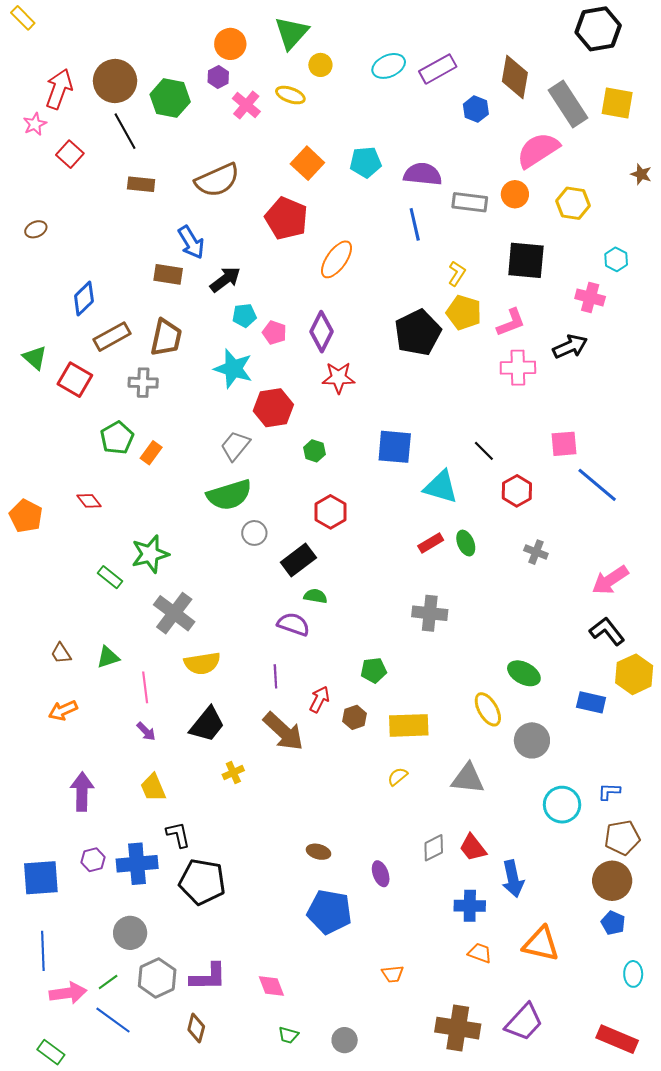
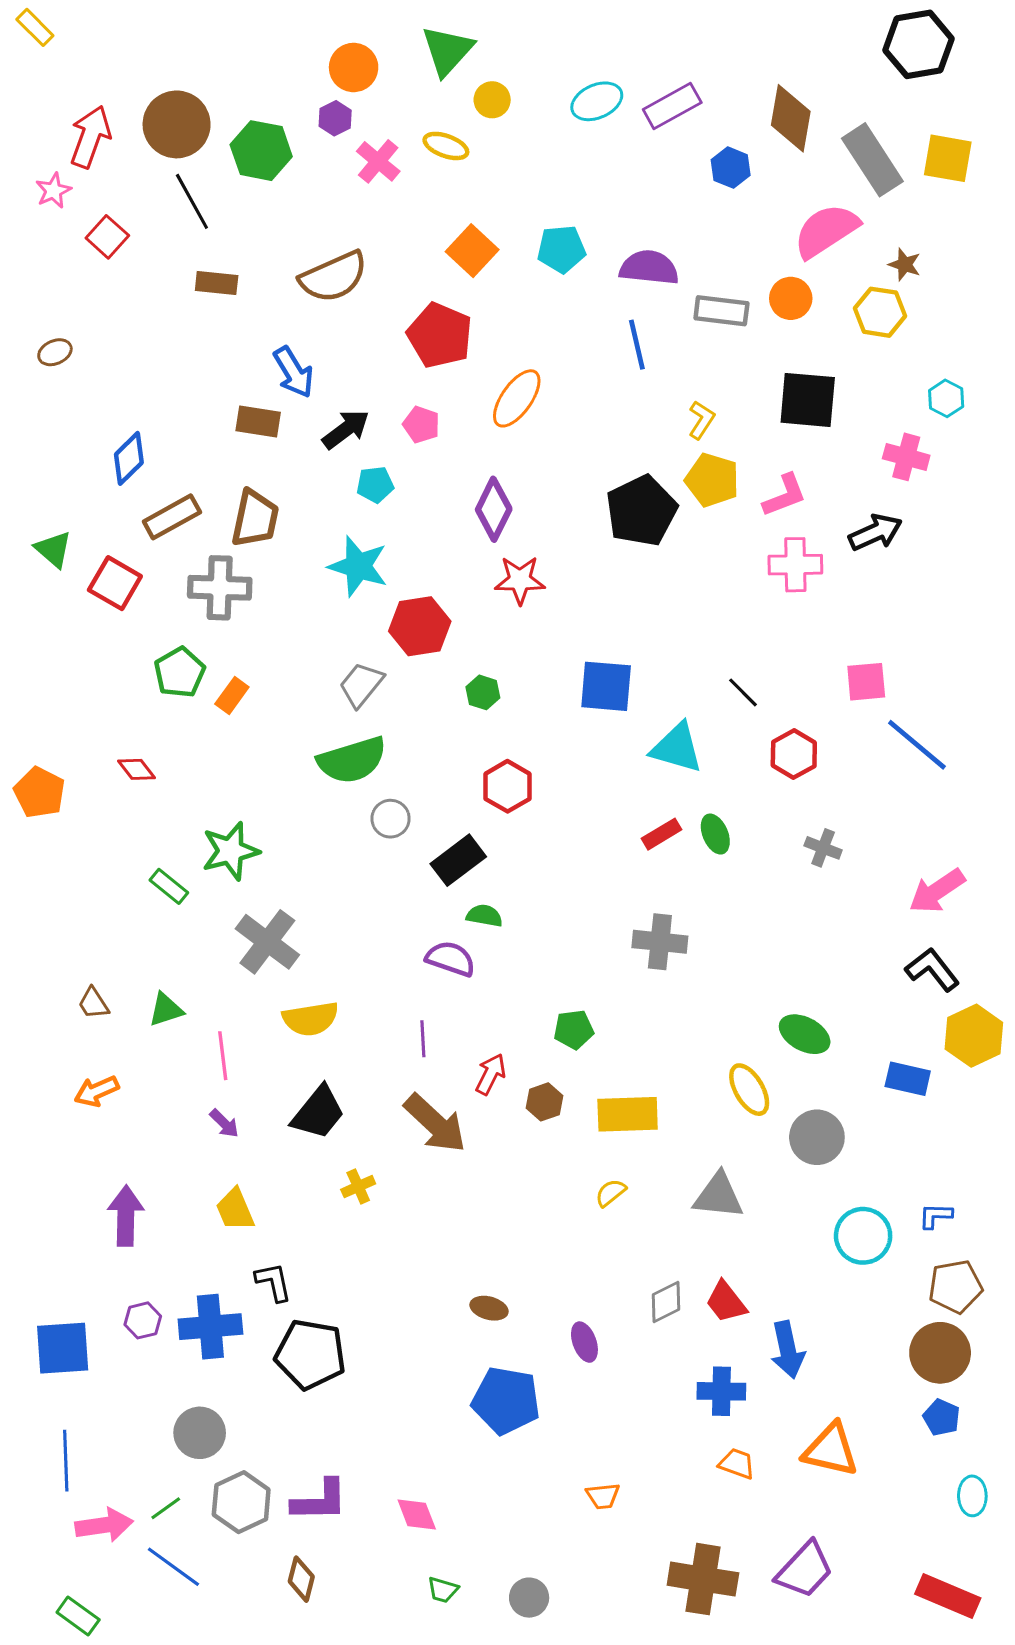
brown star: (641, 174) -> (905, 265), moved
pink pentagon: (274, 333) -> (421, 425), moved
gray cross: (143, 383) -> (220, 588), size x1.4

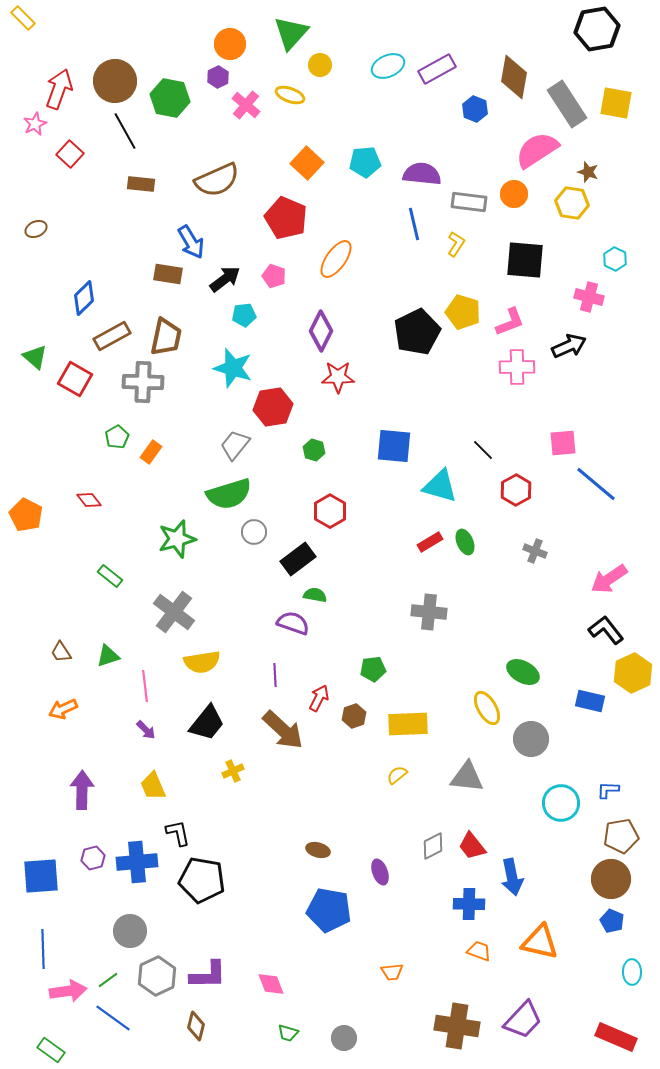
yellow L-shape: (701, 420) -> (456, 244), moved
green pentagon: (180, 672) -> (117, 437), size x0.7
green star: (230, 851) -> (177, 539), moved

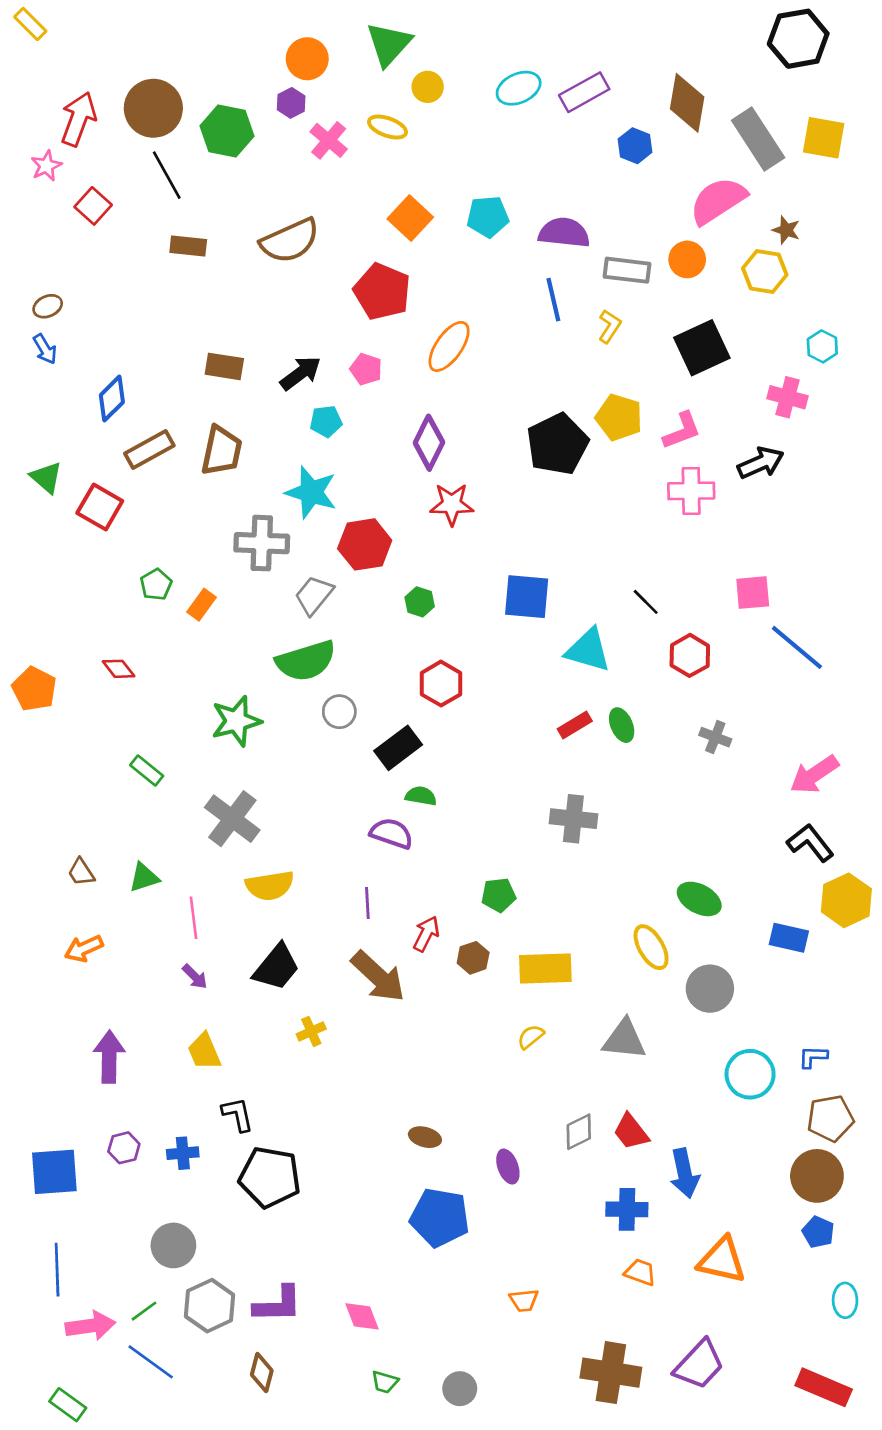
blue arrow: (191, 242) -> (45, 349), moved, size x0.7
black square: (525, 260) -> (702, 348), turned -30
gray cross: (143, 382) -> (262, 543), moved
blue cross: (137, 862) -> (183, 1153), size x0.6

